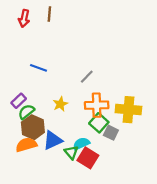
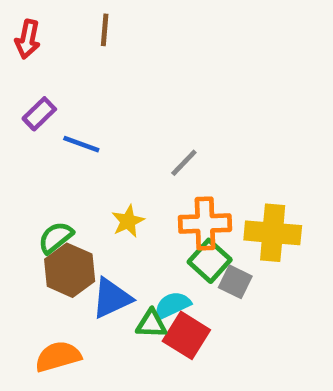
red arrow: (24, 18) -> (28, 39), moved
purple rectangle: (19, 101) -> (39, 114), moved
orange semicircle: (26, 145) -> (58, 356), moved
green triangle: (71, 152) -> (151, 324), turned -48

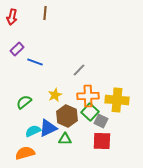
brown hexagon: (70, 270) -> (67, 116), moved
cyan semicircle: (172, 305) -> (33, 131), moved
red square: (186, 335) -> (102, 141), moved, turned -30

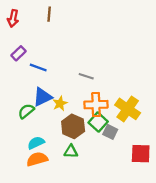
gray line: (79, 70) -> (86, 76), turned 64
yellow cross: (117, 100) -> (128, 109), turned 30
blue triangle: (48, 128) -> (43, 97), moved
red square: (102, 141) -> (141, 154), moved
orange semicircle: (25, 153) -> (37, 159), moved

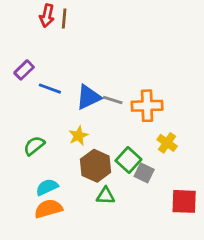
red arrow: (13, 18) -> (47, 16), moved
blue triangle: (43, 97) -> (88, 97), moved
orange cross: (96, 105) -> (147, 106), moved
yellow cross: (128, 109) -> (167, 143), size x0.6
green triangle: (71, 151) -> (106, 196), moved

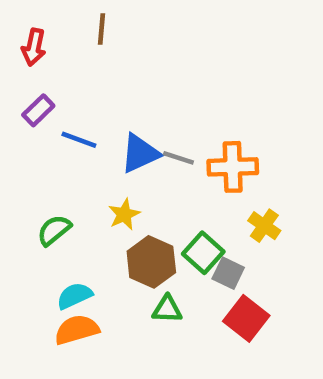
red arrow: (47, 16) -> (34, 47), moved
red square: (184, 201) -> (246, 318), moved, turned 36

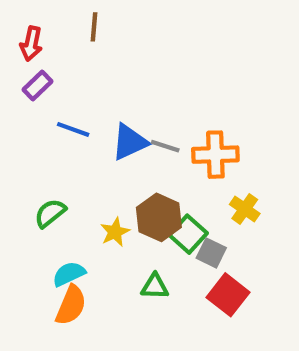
purple rectangle: (38, 110) -> (37, 85), moved
yellow star: (124, 214) -> (115, 232), moved
brown hexagon: (151, 262) -> (159, 217), moved
orange semicircle: (77, 330) -> (71, 305), turned 129

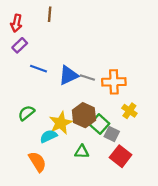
yellow star: (115, 232) -> (61, 123), size x1.5
cyan semicircle: (69, 274) -> (49, 136), moved
orange semicircle: (71, 305) -> (37, 162), turned -55

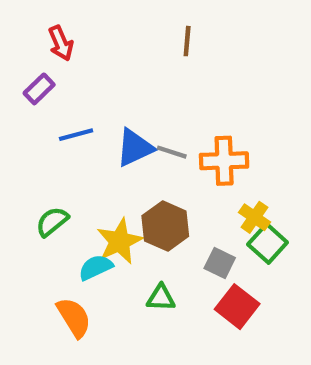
brown line: (50, 14) -> (187, 41), moved
red arrow: (16, 23) -> (61, 43), moved, turned -35
blue line: (39, 69) -> (76, 135), turned -35
green square: (99, 124) -> (268, 243), moved

